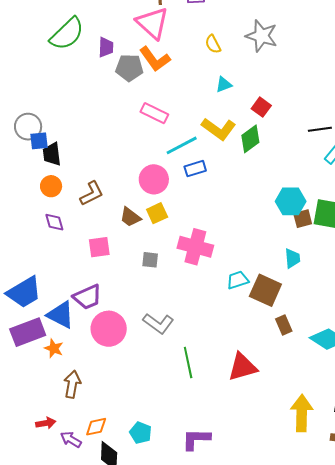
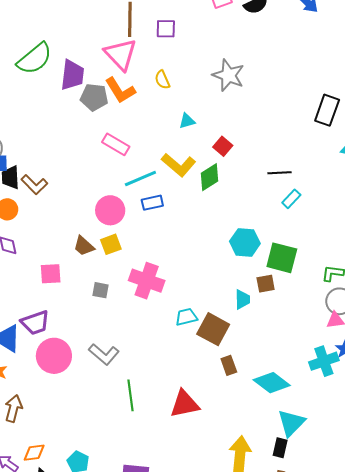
yellow semicircle: (213, 44) -> (162, 80), moved
purple trapezoid: (106, 47) -> (72, 75), size x1.5
brown L-shape: (92, 194) -> (34, 185), moved, turned 68
brown square: (303, 219) -> (266, 284), moved

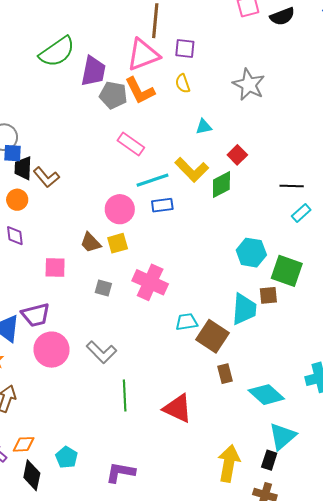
purple square: (166, 29) -> (185, 49), moved
pink triangle: (121, 54) -> (143, 55), turned 48
cyan trapezoid: (242, 299) -> (244, 309), size x1.6
red triangle: (185, 404) -> (178, 408), turned 32

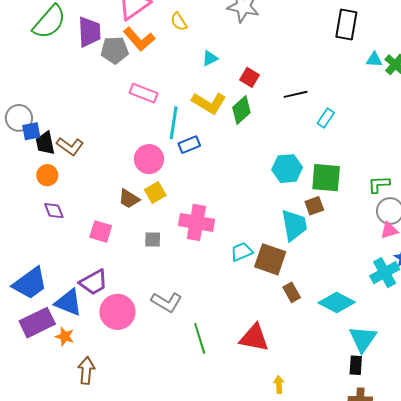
cyan line: (153, 180) -> (174, 123), turned -48
black line: (292, 186) -> (296, 94), moved
pink square: (55, 267) -> (101, 232), turned 30
yellow arrow: (229, 463) -> (279, 385), moved, size x0.5

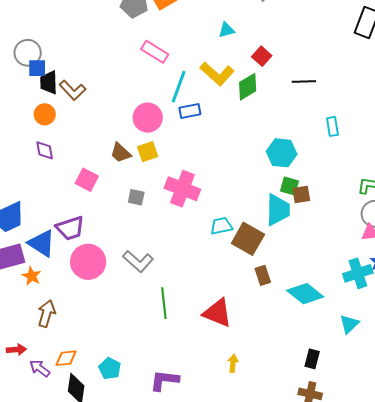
cyan rectangle: (326, 118) -> (332, 126), moved, turned -54
green square: (326, 178) -> (290, 186), moved, size x0.6
cyan triangle: (363, 339) -> (349, 324), moved, size x0.7

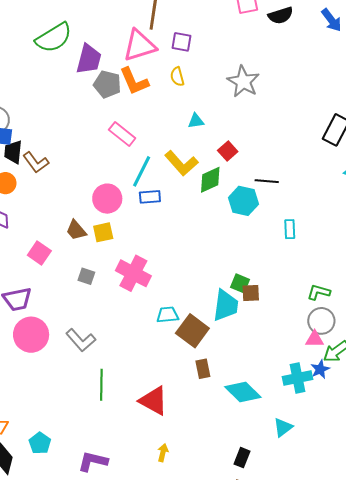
cyan hexagon: (282, 153) -> (243, 201), moved

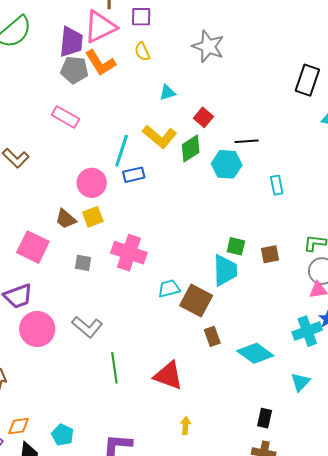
purple trapezoid: (89, 59) -> (71, 42), moved
pink rectangle: (122, 134) -> (65, 117), moved
pink square: (39, 253) -> (33, 247), size x1.4
brown square: (251, 293) -> (270, 254), moved

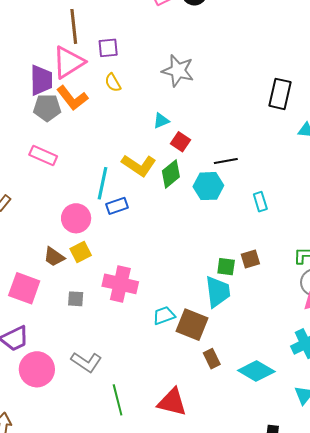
cyan triangle: (167, 93) -> (161, 121), moved
brown square: (270, 254) -> (250, 259), moved

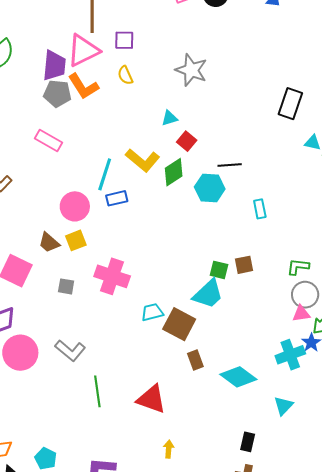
cyan trapezoid: (218, 292) -> (208, 294), turned 48

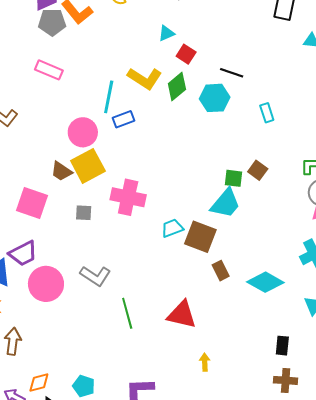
black line: (230, 165) -> (232, 73), turned 30
yellow square: (76, 240) -> (88, 166), size x1.6
brown square: (244, 265) -> (258, 170), turned -36

